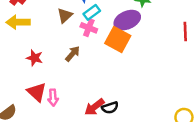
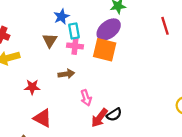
cyan rectangle: (92, 12) -> (74, 31), turned -49
brown arrow: (73, 54) -> (66, 74), turned 56
pink arrow: (53, 98) -> (86, 98), moved

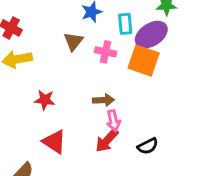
cyan rectangle: (74, 31) -> (125, 24), moved
brown arrow: (66, 74) -> (103, 100), moved
red arrow: (99, 118) -> (107, 141), moved

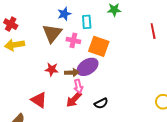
purple ellipse: (151, 35) -> (88, 67), moved
brown triangle: (73, 41) -> (52, 33), size x1.5
red star: (45, 100) -> (52, 69), moved

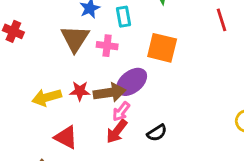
yellow arrow: (15, 45) -> (47, 97), moved
orange square: (99, 46) -> (162, 48), moved
brown arrow: (72, 73) -> (110, 93), size x1.5
pink arrow: (78, 86) -> (121, 111), turned 56

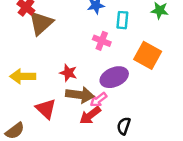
brown triangle: (75, 39) -> (41, 23), moved
brown arrow: (110, 93) -> (80, 95), moved
yellow arrow: (47, 97) -> (23, 76), moved
black semicircle: (157, 133) -> (124, 126), turned 126

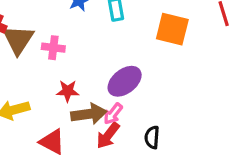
pink cross: (102, 41) -> (53, 48), moved
orange square: (148, 55) -> (172, 29), moved

